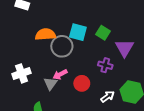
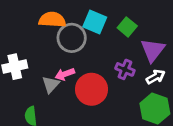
red circle: (82, 83) -> (92, 89), size x1.5
white arrow: (108, 97) -> (156, 77), moved

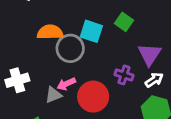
green square: (127, 27) -> (124, 22), moved
gray triangle: (51, 84) -> (53, 95), turned 30

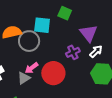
purple cross: (124, 75) -> (73, 52), turned -32

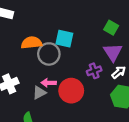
green square: (65, 13) -> (111, 28), moved
pink arrow: (32, 68) -> (49, 83), turned 32

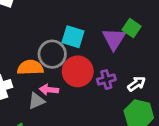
orange semicircle: (31, 43) -> (30, 67), moved
purple triangle: (113, 52) -> (114, 39), moved
red circle: (71, 91) -> (78, 71), moved

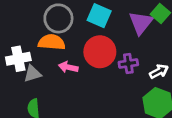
gray circle: (52, 54) -> (58, 18), moved
gray triangle: (36, 101) -> (32, 74), moved

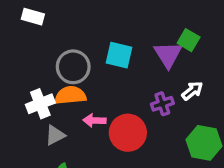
red circle: (100, 52) -> (128, 133), moved
white cross: (18, 59) -> (40, 104), moved
white arrow: (159, 71) -> (192, 91), moved

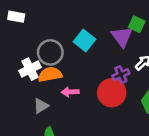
cyan square: (119, 55) -> (85, 40), turned 30
white cross: (40, 104) -> (30, 69), moved
red circle: (128, 133) -> (112, 93), moved

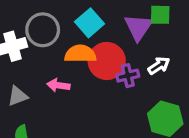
green square: (137, 24) -> (160, 15), turned -35
orange semicircle: (50, 74) -> (80, 54), moved
red circle: (112, 93) -> (107, 61), moved

